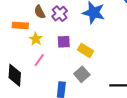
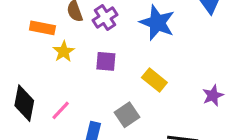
yellow rectangle: (85, 50) -> (154, 80), moved
pink line: (39, 60) -> (61, 110), moved

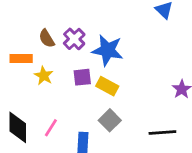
blue star: (157, 23) -> (108, 50), moved
yellow rectangle: (154, 80) -> (107, 86), moved

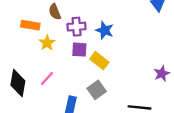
purple cross: (74, 39) -> (77, 27), moved, turned 30
blue star: (108, 50) -> (105, 30), size x0.7
pink line: (51, 128) -> (47, 78), moved

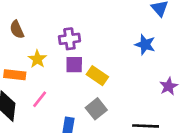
brown semicircle: (55, 12) -> (17, 30), moved
orange rectangle: (30, 25) -> (15, 75), moved
blue star: (105, 30) -> (145, 45), moved

